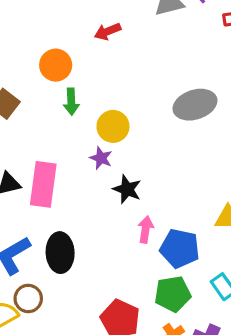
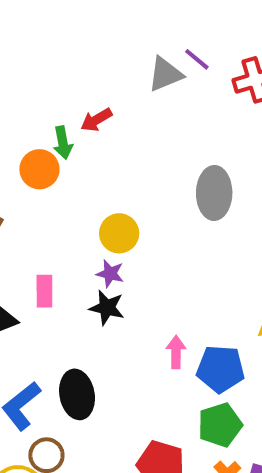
green arrow: (71, 102) -> (63, 143), moved
gray ellipse: (195, 105) -> (214, 193), turned -63
pink rectangle: (43, 184) -> (44, 291), moved, size x0.6
black star: (127, 189) -> (107, 308), moved

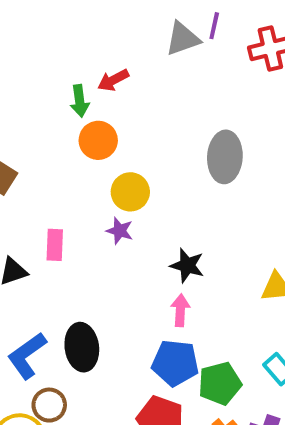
purple line: (197, 59) -> (214, 26), turned 60
orange circle: (39, 169) -> (98, 140), moved
black star: (107, 308) -> (187, 265), moved
blue pentagon: (220, 369) -> (175, 363), moved

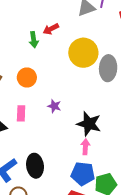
orange circle: (98, 140) -> (27, 78), moved
yellow circle: (130, 192) -> (83, 53), moved, size x1.5
black star: (187, 265) -> (89, 124), size x1.4

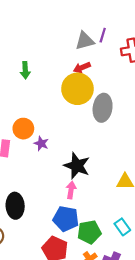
red arrow: (51, 29) -> (82, 68), moved
orange circle: (27, 78) -> (23, 129), moved

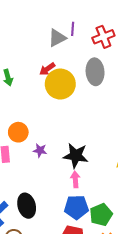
red arrow: (82, 68) -> (47, 69), moved
gray ellipse: (103, 108) -> (95, 72), moved
purple star: (41, 143) -> (40, 150), moved

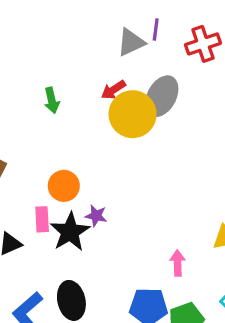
gray ellipse: (95, 72) -> (162, 96), moved, turned 30
black star: (76, 156) -> (70, 232), moved, turned 30
pink arrow: (75, 179) -> (178, 263), moved

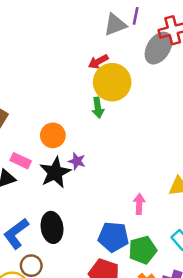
gray ellipse: (162, 96) -> (158, 48), moved
green arrow: (52, 100) -> (98, 108), moved
pink rectangle: (42, 219) -> (21, 161), moved, turned -66

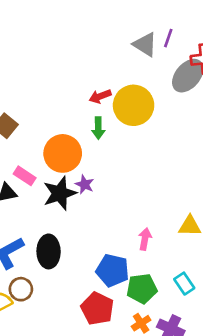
gray triangle: (115, 25) -> (145, 44), turned 45
red arrow: (98, 62) -> (100, 96), moved
green arrow: (98, 108) -> (98, 128), moved
orange circle: (53, 135) -> (63, 153), size x1.4

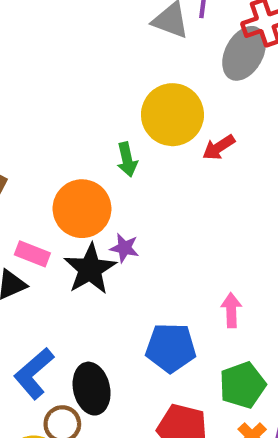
red arrow: (100, 96) -> (219, 147), moved
black ellipse: (49, 251) -> (92, 389), moved
blue pentagon: (113, 270) -> (171, 348), moved

